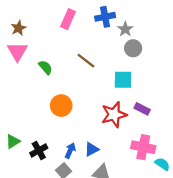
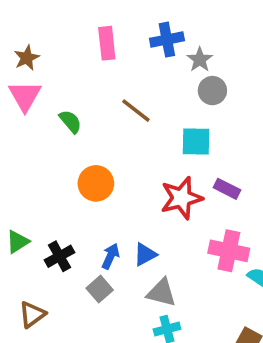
pink rectangle: (68, 19) -> (107, 43), turned -30

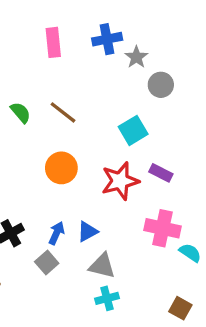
gray circle: (212, 91) -> (161, 85), moved
brown line: (136, 111) -> (63, 112), moved
cyan square: (196, 142) -> (133, 130), turned -32
orange circle: (96, 183) -> (61, 168), moved

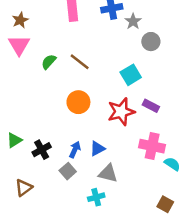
green semicircle: (21, 112) -> (49, 62), turned -98
cyan cross: (107, 298) -> (96, 197), moved

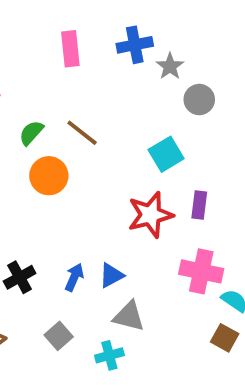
orange circle: (78, 102) -> (49, 176), moved
purple rectangle: (151, 106) -> (199, 205), turned 70
gray square: (68, 171) -> (59, 336), moved
brown square: (165, 204) -> (225, 338), moved

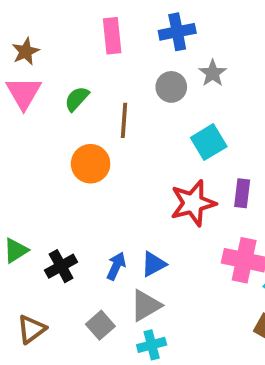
gray star: (170, 66) -> (213, 73), moved
gray circle: (199, 100) -> (171, 87), moved
green semicircle: (31, 133) -> (77, 99), moved
brown line: (82, 133) -> (124, 120), turned 56
gray triangle: (129, 316) -> (146, 305), moved, turned -44

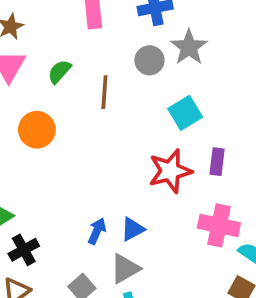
gray star: (213, 73) -> (189, 47), size x1.4
orange circle: (91, 164) -> (37, 130), moved
black cross: (61, 266) -> (24, 250), moved

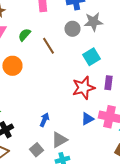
gray star: (189, 47) -> (93, 22), turned 30
brown line: (104, 92) -> (48, 46), turned -36
blue triangle: (133, 229) -> (87, 119), moved

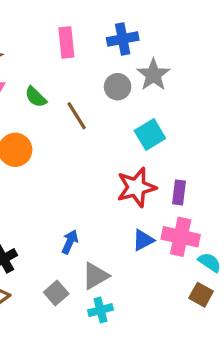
gray star: (93, 22) -> (153, 75), turned -30
green semicircle: (24, 35) -> (36, 97), turned -88
purple rectangle: (108, 83) -> (179, 192), moved

